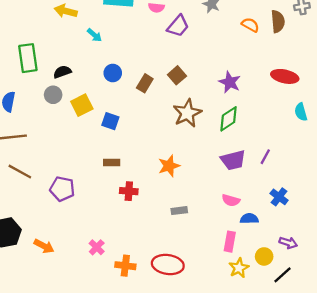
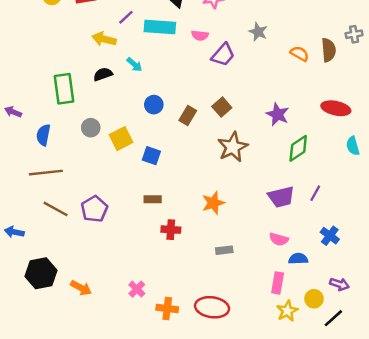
black semicircle: (62, 72) -> (103, 74), moved
green diamond: (229, 119) -> (298, 148), moved
purple pentagon: (62, 189) -> (94, 209), moved, turned 30

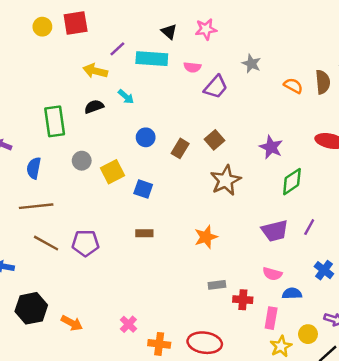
purple pentagon: (94, 209) -> (85, 243), turned 30
red cross: (171, 230) -> (243, 300), moved

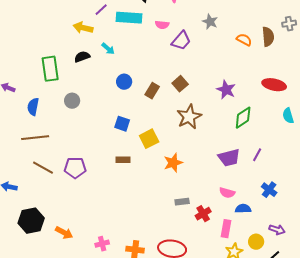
yellow square: (112, 172) -> (149, 139), moved
red cross: (243, 300) -> (203, 214), turned -35
pink cross: (128, 324) -> (102, 244), moved, turned 32

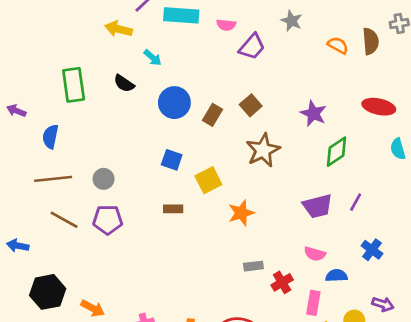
black semicircle: (82, 57) -> (124, 83), moved, turned -126
blue circle: (124, 82) -> (174, 103), size x1.5
gray circle: (72, 101) -> (104, 179), moved

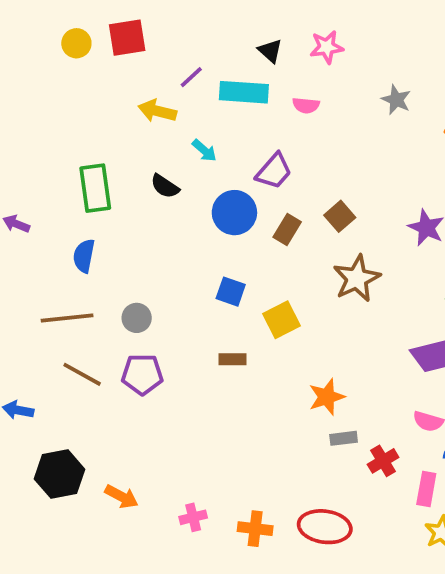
purple trapezoid: (252, 47) -> (274, 171), moved
blue semicircle: (50, 137) -> (84, 256), moved
orange star: (241, 213) -> (327, 397), moved

